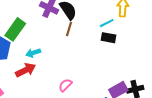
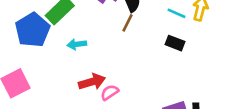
cyan line: (107, 23) -> (176, 13), moved, turned 40
red arrow: (26, 70) -> (92, 82), moved

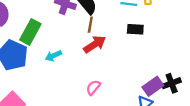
red arrow: (92, 82) -> (95, 44), moved

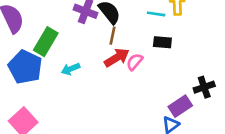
black cross: (172, 83) -> (204, 87), moved
pink semicircle: (93, 88) -> (135, 62), moved

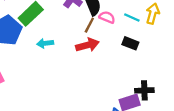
pink semicircle: (135, 62) -> (107, 17), moved, turned 56
black cross: (204, 87) -> (144, 90), moved

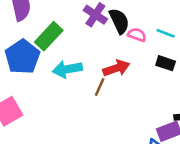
brown line: (89, 25) -> (100, 87), moved
cyan arrow: (45, 43) -> (67, 69), size x1.5

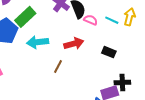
black rectangle: (166, 63) -> (109, 52), moved
brown line: (100, 87) -> (58, 66), moved

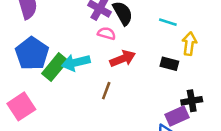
green rectangle: (25, 17) -> (55, 67), moved
yellow arrow: (130, 17) -> (189, 44), moved
pink semicircle: (91, 20) -> (107, 33), moved

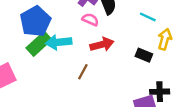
blue pentagon: (32, 53) -> (35, 21), moved

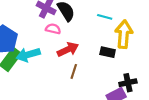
yellow arrow: (165, 39) -> (124, 34), size x1.4
brown line: (83, 72) -> (74, 71), moved

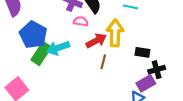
yellow arrow: (124, 34) -> (115, 33), moved
black rectangle: (108, 52) -> (142, 52), moved

